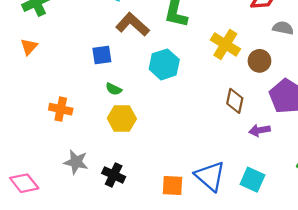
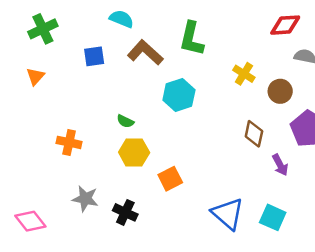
yellow cross: (225, 44) -> (244, 74), size x0.7
blue square: (102, 55) -> (94, 56), moved
purple arrow: (259, 130) -> (280, 165), turned -108
orange square: (172, 186) -> (170, 179), moved, turned -30

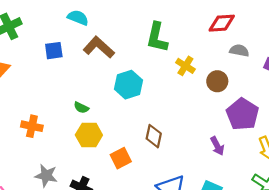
green L-shape: (191, 39) -> (157, 37), moved
brown diamond: (254, 134) -> (154, 136), moved

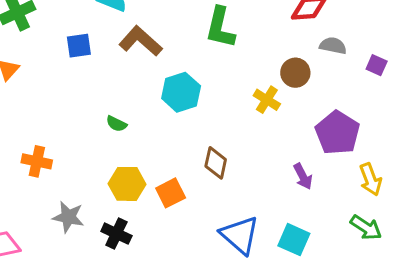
yellow cross: (185, 66) -> (267, 100), moved
brown circle: (217, 81) -> (295, 73), moved
orange cross: (32, 126) -> (37, 161), moved
yellow hexagon: (89, 135) -> (127, 184), moved

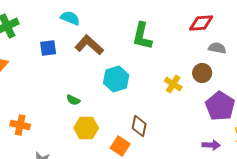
brown circle: (295, 73) -> (202, 73), moved
purple arrow: (303, 176) -> (211, 145), moved, turned -60
yellow hexagon: (127, 184) -> (86, 128), moved
orange square: (171, 193) -> (120, 146), moved, turned -30

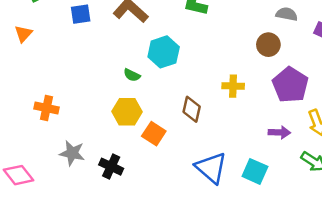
yellow cross: (173, 84) -> (233, 86), moved, turned -30
green semicircle: (73, 100) -> (132, 75), moved
orange square: (120, 146) -> (154, 134), moved

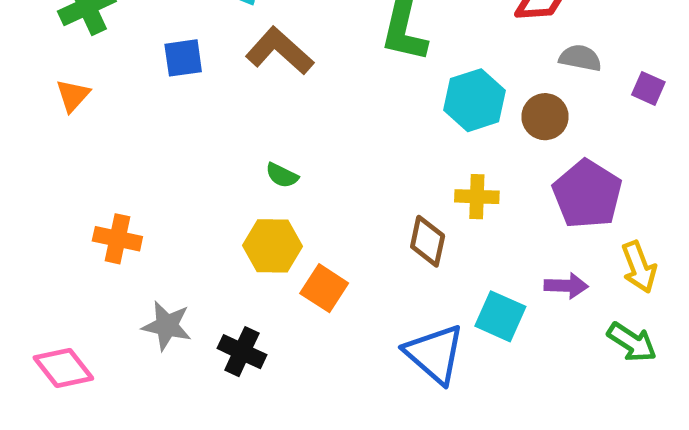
cyan hexagon: (164, 52) -> (475, 100), moved
brown diamond: (192, 109) -> (428, 241), moved
cyan square: (255, 171) -> (500, 316), moved

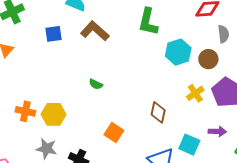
gray semicircle: (580, 58) -> (223, 34), turned 72
yellow cross: (477, 197) -> (195, 93), moved, turned -36
yellow hexagon: (272, 246) -> (54, 114), moved

